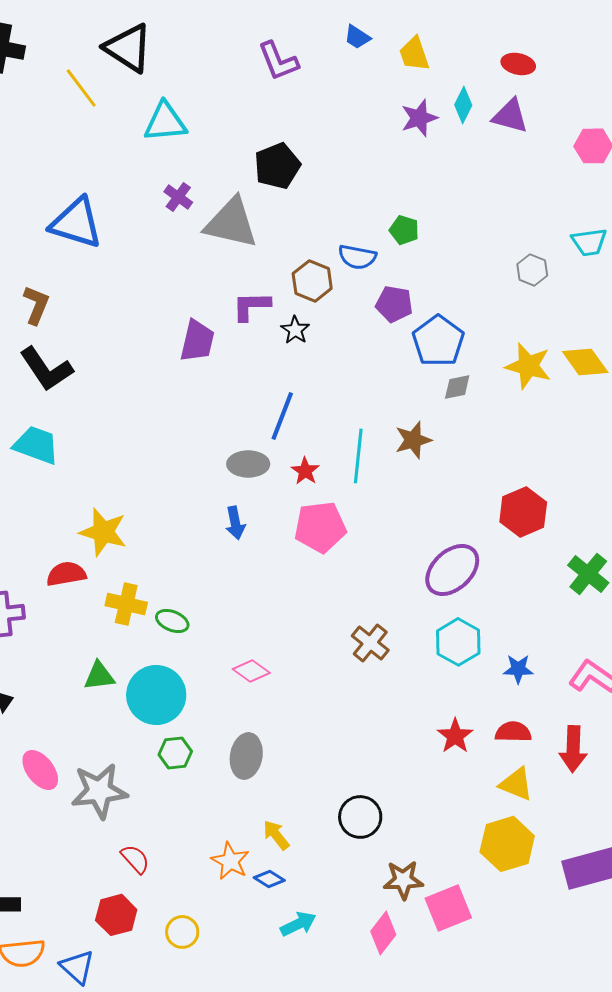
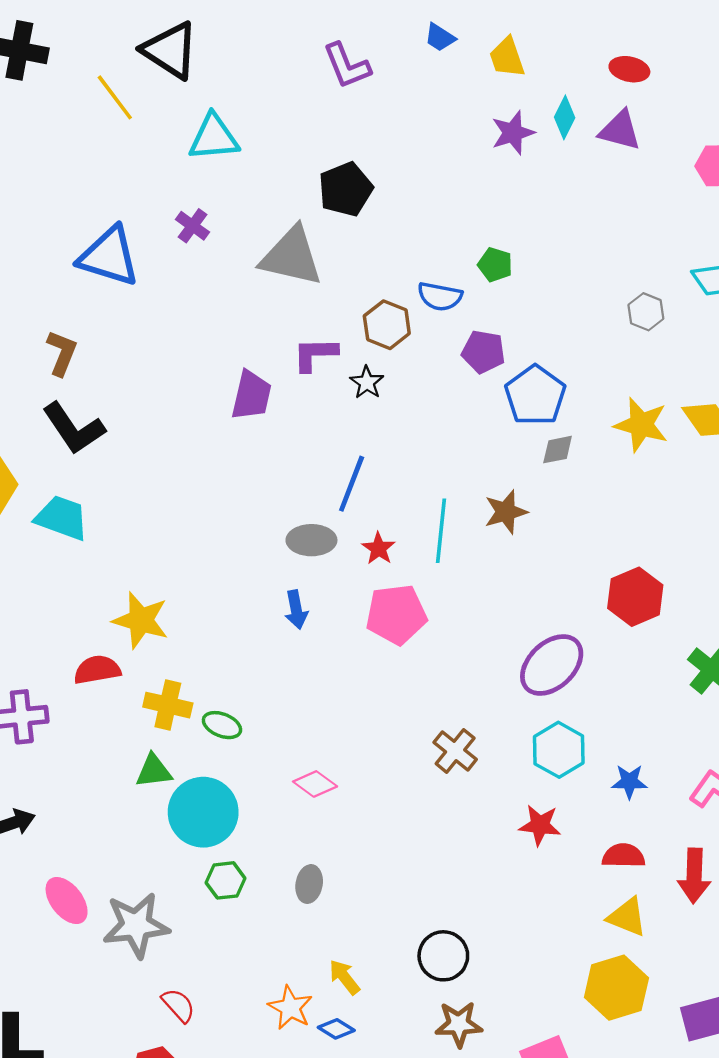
purple cross: (178, 197) -> (193, 226), moved
green triangle: (99, 676) -> (154, 771), moved
red star: (455, 736) -> (540, 825), moved, turned -30
gray ellipse: (246, 756) -> (309, 884), size x0.7
brown star: (403, 880) -> (459, 1024), moved

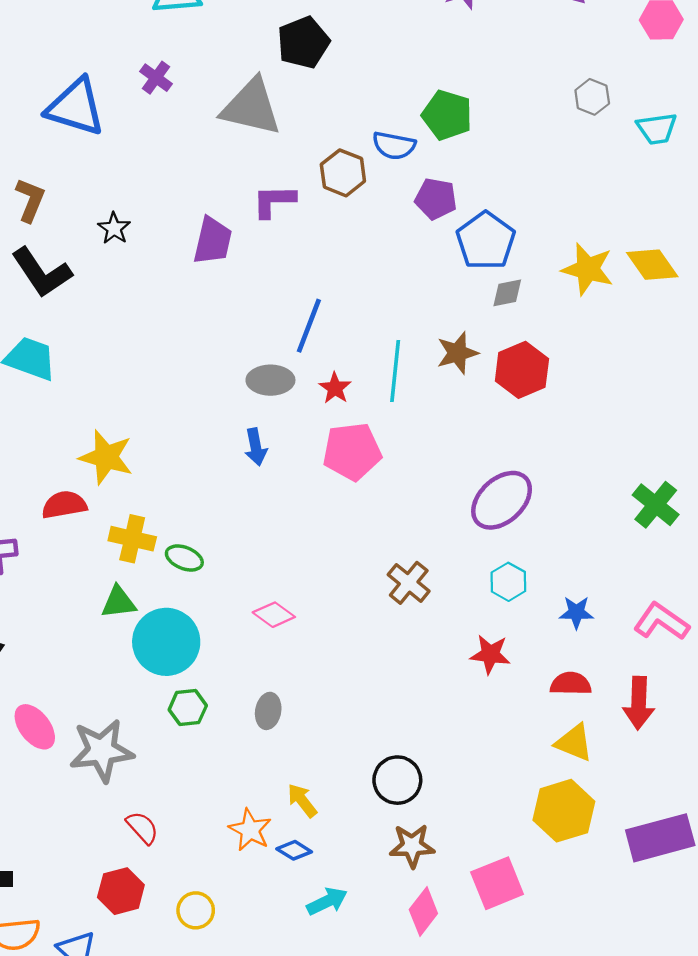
green pentagon: (495, 265) -> (447, 115), size x1.5
gray hexagon: (646, 312) -> (592, 97), moved
black star: (367, 382) -> (114, 228), moved
red hexagon: (635, 597) -> (522, 370), moved
cyan hexagon: (559, 750) -> (508, 582), size x0.7

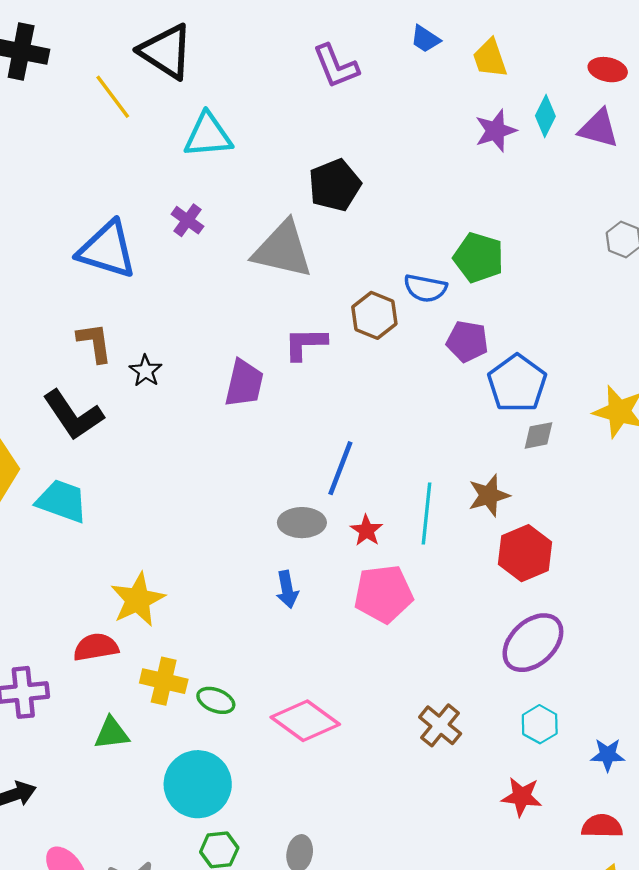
brown L-shape: (30, 200) -> (95, 343), moved, turned -30
red hexagon: (522, 370) -> (525, 553), moved
yellow star: (106, 457) -> (138, 600), turned 30
green triangle: (119, 602) -> (112, 733), moved
pink diamond: (274, 615) -> (305, 721), moved, size x1.6

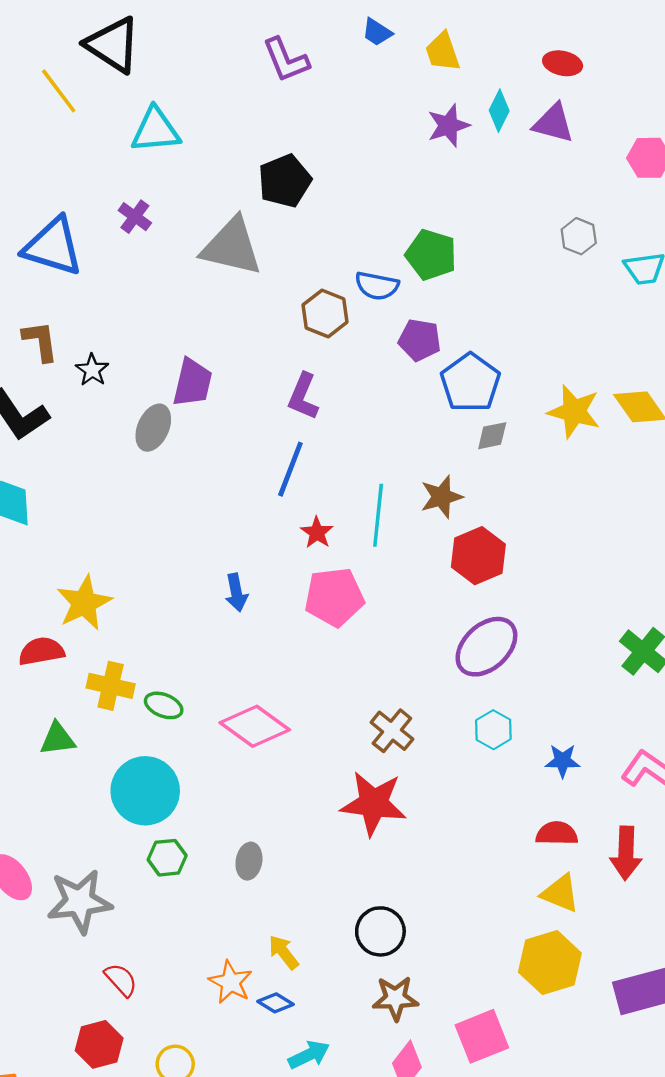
purple L-shape: (305, 344) -> (303, 396), moved, turned -66
gray ellipse: (302, 523) -> (153, 428), moved, turned -66
red star: (522, 797) -> (373, 803), moved, size x1.6

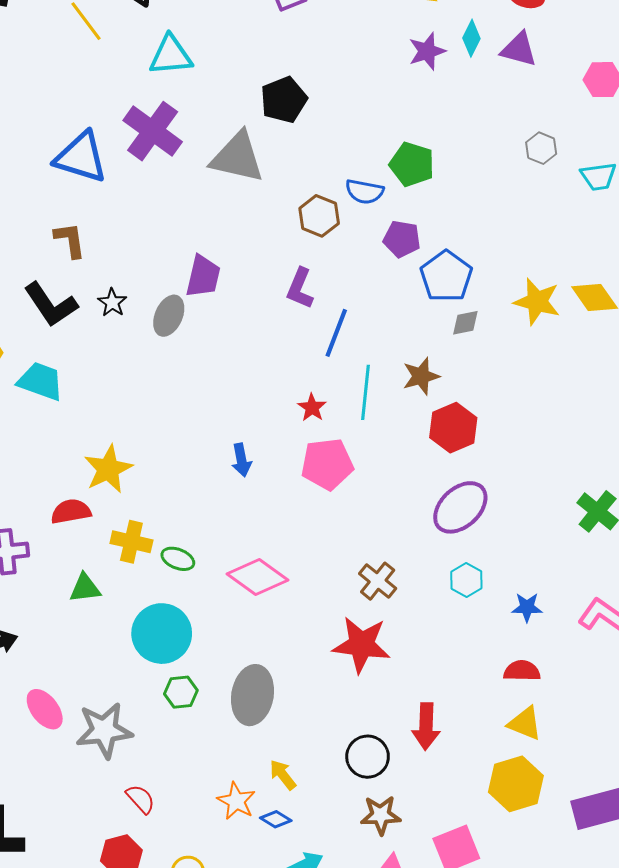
purple cross: (135, 217) -> (153, 131), size x2.0
black star: (92, 370) -> (112, 303), moved
blue line: (290, 469) -> (336, 333), moved
red arrow: (626, 853) -> (426, 726), moved
gray ellipse: (249, 861) -> (253, 695), size x1.8

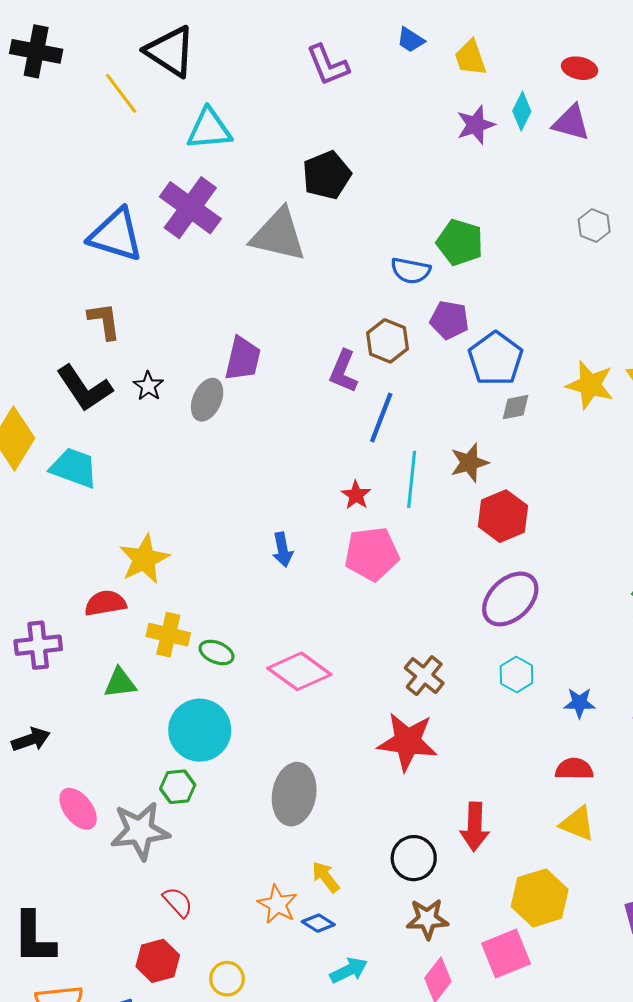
brown hexagon: (319, 216) -> (388, 341), moved
green hexagon: (181, 692) -> (178, 787), moved
yellow hexagon: (516, 784) -> (540, 898), moved

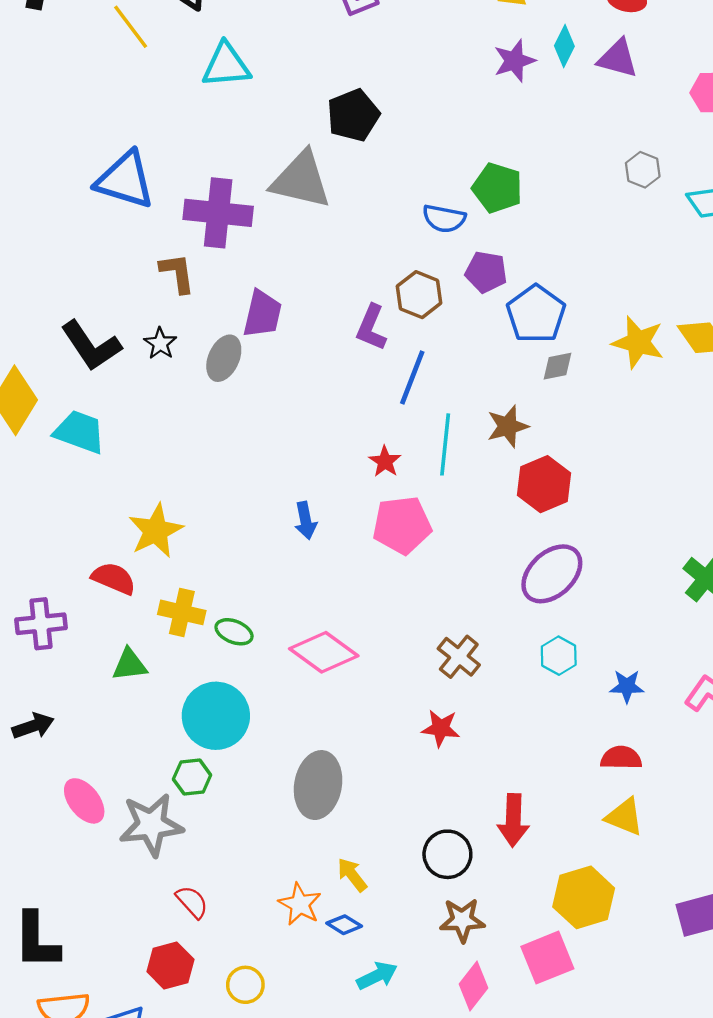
purple cross: (190, 208) -> (218, 213), moved, turned -30
brown L-shape: (104, 321) -> (177, 273), moved
red semicircle: (105, 603) -> (114, 578), turned 33
red star: (407, 742) -> (441, 728), size x0.6

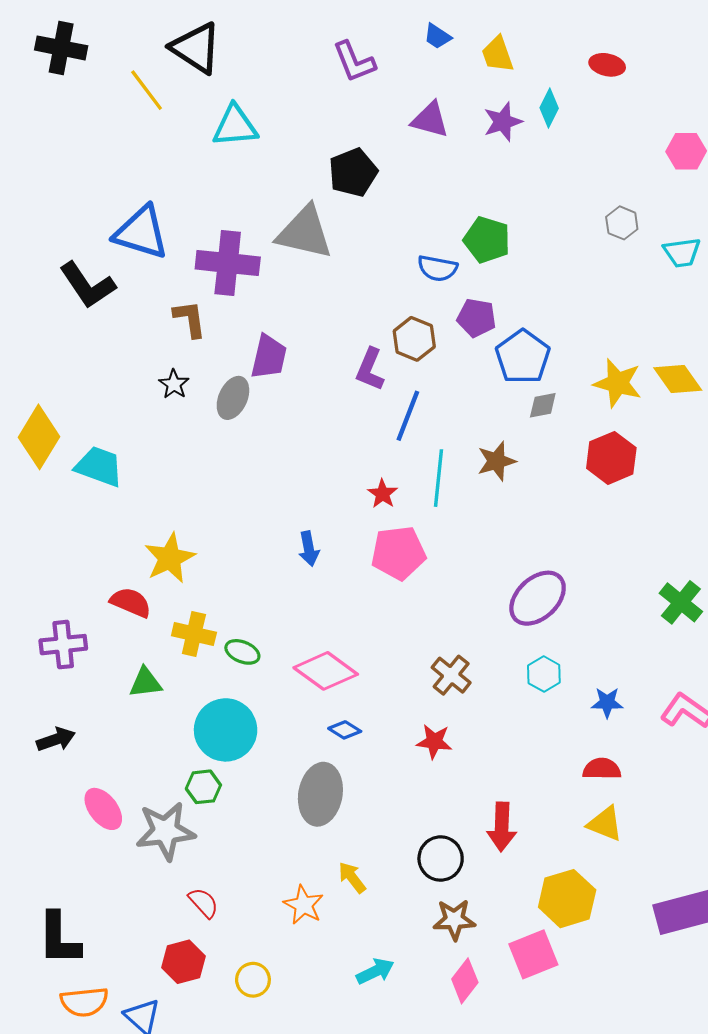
purple triangle: (618, 58) -> (430, 120), moved
black L-shape: (91, 346) -> (87, 285), moved
red hexagon: (544, 484) -> (611, 458), moved
blue diamond: (344, 925) -> (345, 730), moved

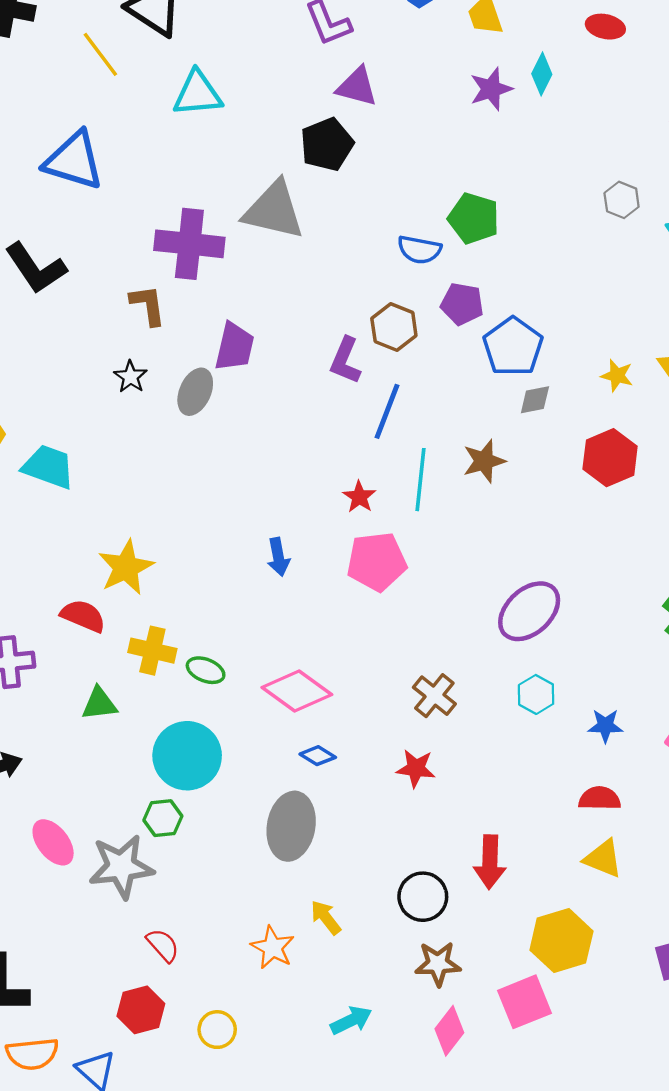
purple triangle: (430, 120) -> (357, 87), moved
blue triangle: (141, 232) -> (74, 161), moved
yellow star: (618, 383) -> (617, 376), size x0.6

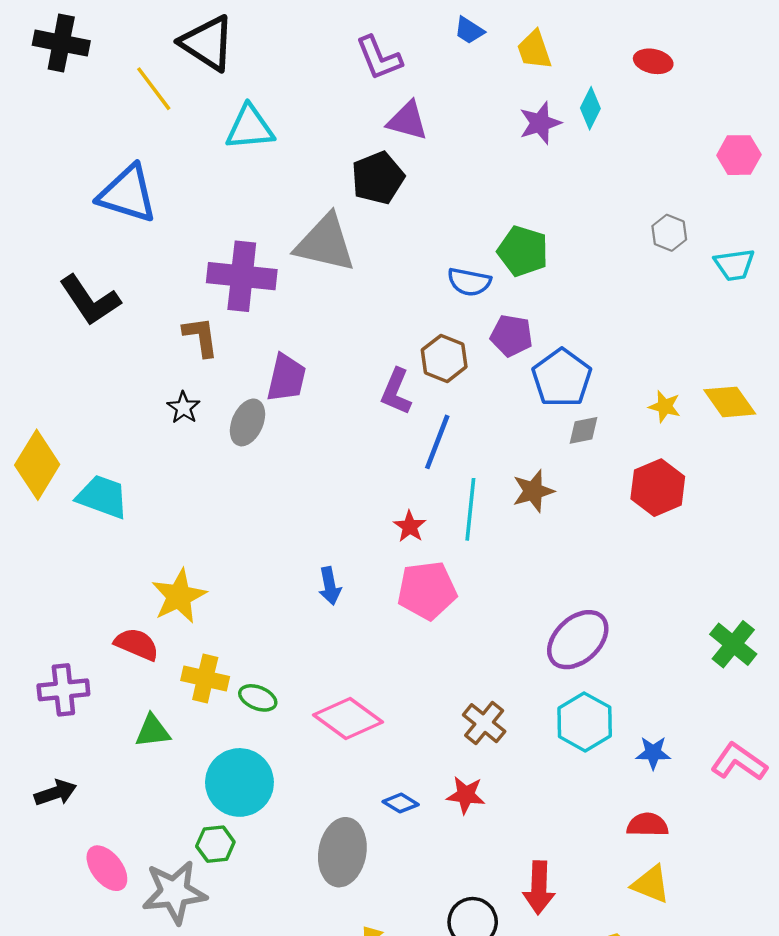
cyan hexagon: (536, 694) -> (585, 722), size x1.5
blue diamond: (318, 756) -> (401, 803), moved

